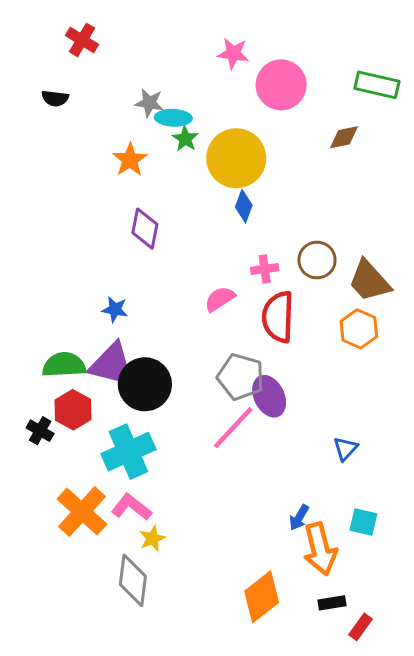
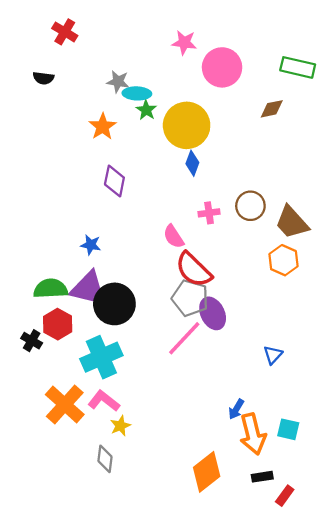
pink semicircle: (220, 299) -> (174, 237), turned -90
red semicircle: (278, 317) -> (194, 270), moved, turned -48
cyan square: (363, 522) -> (288, 429), moved
gray diamond: (133, 580) -> (105, 459), size x0.7

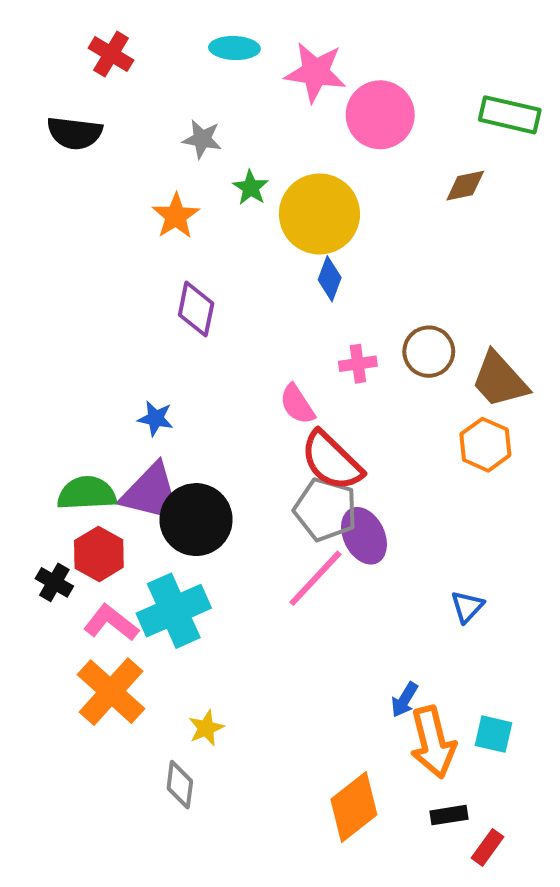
pink star: (184, 43) -> (315, 72), size x1.4
black semicircle: (43, 78) -> (75, 133), size x1.5
cyan ellipse: (137, 93) -> (234, 48), moved
pink L-shape: (104, 401) -> (111, 623), moved

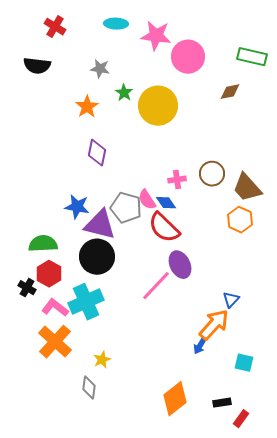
blue diamond: (330, 279) -> (166, 203), moved, turned -55
blue star: (156, 418) -> (77, 207), size x1.4
purple triangle: (151, 493) -> (100, 225), moved
gray pentagon: (326, 509) -> (126, 208), moved
orange arrow: (433, 742) -> (214, 325), moved, turned -124

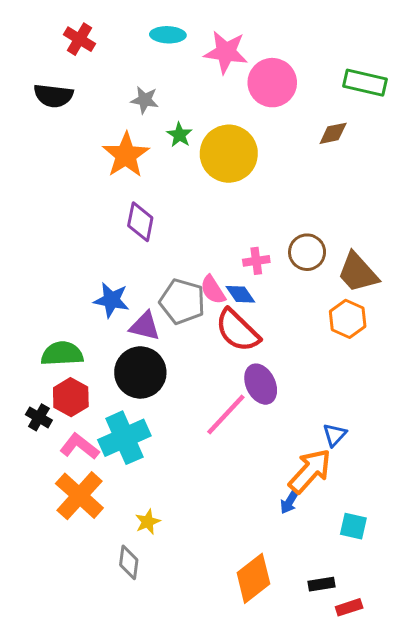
orange star: (87, 107) -> (126, 155), size x1.4
purple triangle: (100, 225) -> (145, 326), size x0.7
red rectangle: (241, 419) -> (349, 607), turned 36

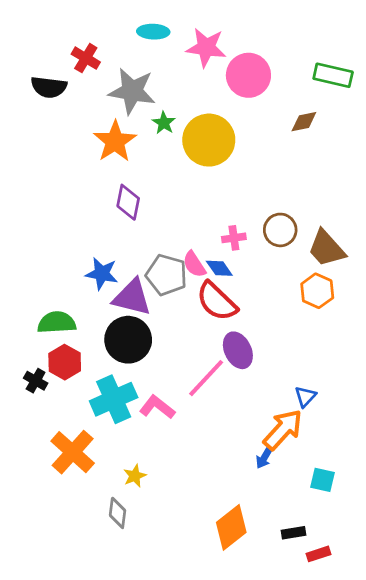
red cross: (79, 39) -> (86, 58), moved
gray star: (145, 100) -> (132, 91), size x1.8
purple triangle: (145, 326) -> (132, 297), size x1.4
pink L-shape: (79, 446) -> (157, 407), moved

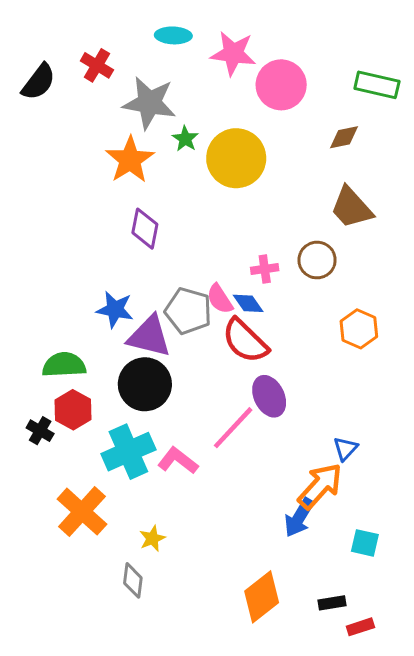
black semicircle: (49, 87) -> (39, 82), moved, turned -60
brown trapezoid: (326, 248) -> (351, 208), moved
blue arrow: (264, 457) -> (299, 518), size x1.5

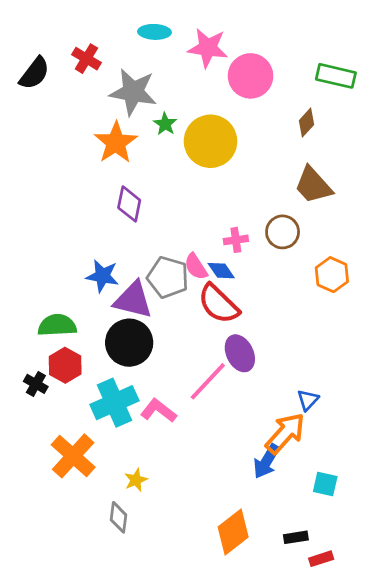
brown diamond: (344, 137) -> (307, 123), turned -36
orange hexagon: (359, 329) -> (332, 275), moved

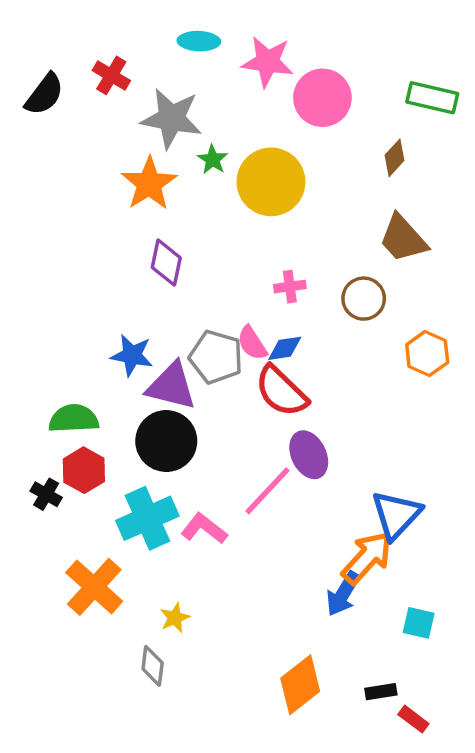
pink cross: (236, 240) -> (290, 287), moved
blue diamond: (221, 271) -> (285, 348), turned -64
blue triangle: (308, 400) -> (396, 515), size x1.8
red rectangle: (321, 559) -> (413, 719), turned 55

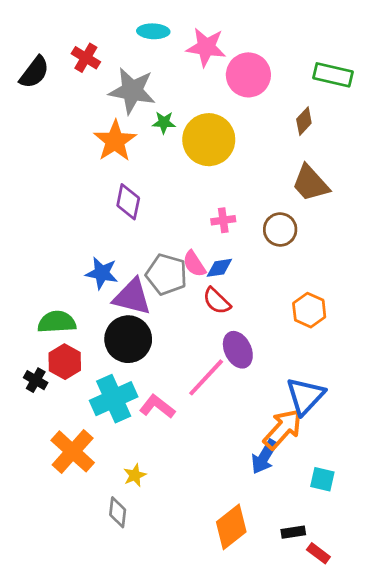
green star: (213, 160) -> (164, 122), turned -30
orange hexagon: (427, 353) -> (309, 310), moved
red semicircle: (281, 391) -> (217, 301), size x0.7

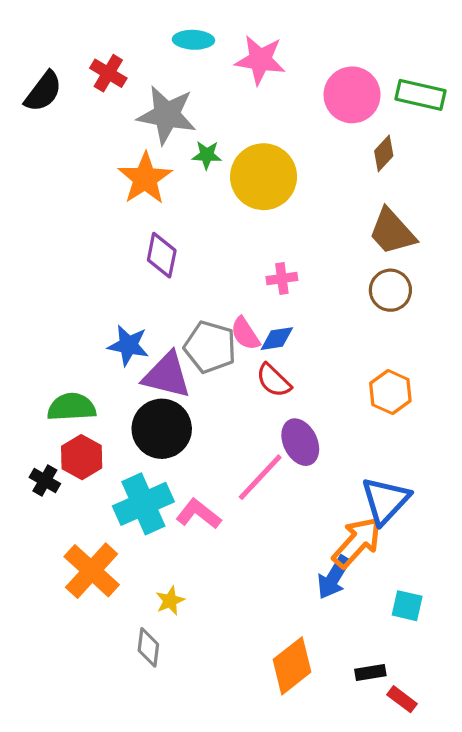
pink circle: (248, 75) -> (352, 95), moved
brown circle: (280, 229) -> (390, 290), moved

